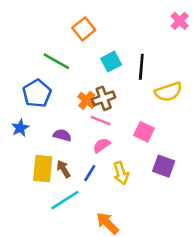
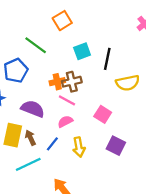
orange cross: (87, 100) -> (57, 82), turned 32
purple semicircle: (62, 135) -> (33, 109), size x1.5

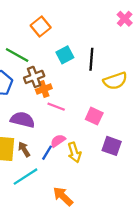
brown cross: (72, 82) -> (34, 77), moved
pink semicircle: (65, 121) -> (58, 141), moved

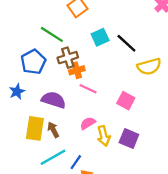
black line: (91, 59) -> (126, 43), turned -55
purple square: (112, 146) -> (129, 139), moved
blue line: (47, 153) -> (76, 162), moved

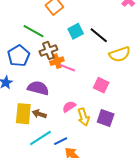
pink line: (88, 89) -> (67, 68), moved
brown arrow: (53, 130) -> (39, 114), turned -40
blue line: (76, 162) -> (61, 141), turned 32

